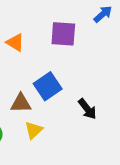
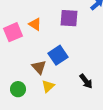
brown triangle: (21, 103) -> (39, 67), turned 49
black arrow: (87, 109) -> (86, 81), moved

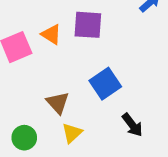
purple square: (69, 18) -> (88, 25), moved
blue square: (58, 55) -> (105, 84), moved

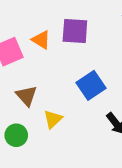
brown triangle: (58, 103) -> (26, 96), moved
yellow triangle: (72, 133) -> (53, 119), moved

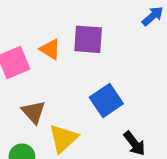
yellow triangle: (53, 119) -> (63, 139), size x1.4

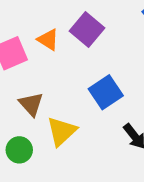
purple square: (88, 39) -> (87, 30), turned 36

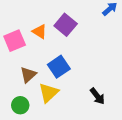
blue square: (106, 92) -> (59, 67), moved
brown triangle: (31, 104) -> (28, 75), turned 30

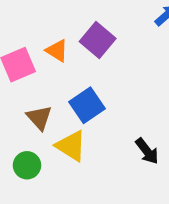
brown triangle: (28, 75) -> (39, 118), turned -30
yellow triangle: (49, 93) -> (71, 146), turned -45

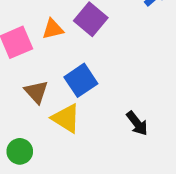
orange triangle: (57, 51) -> (53, 29), turned -45
green circle: (27, 165) -> (20, 151), moved

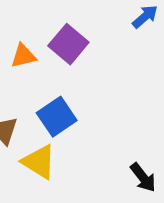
black arrow: (137, 123) -> (143, 177), moved

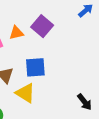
blue square: (57, 117) -> (35, 67), turned 30

